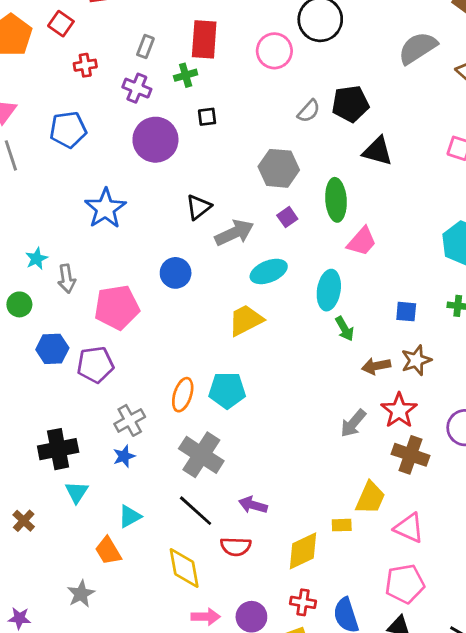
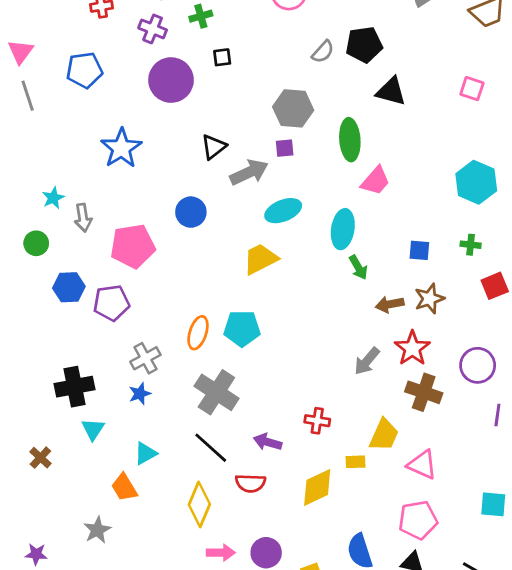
purple square: (287, 217) -> (285, 148), moved, turned 30
yellow diamond: (184, 568) -> (199, 504), turned 33
red cross: (303, 602) -> (317, 421), moved

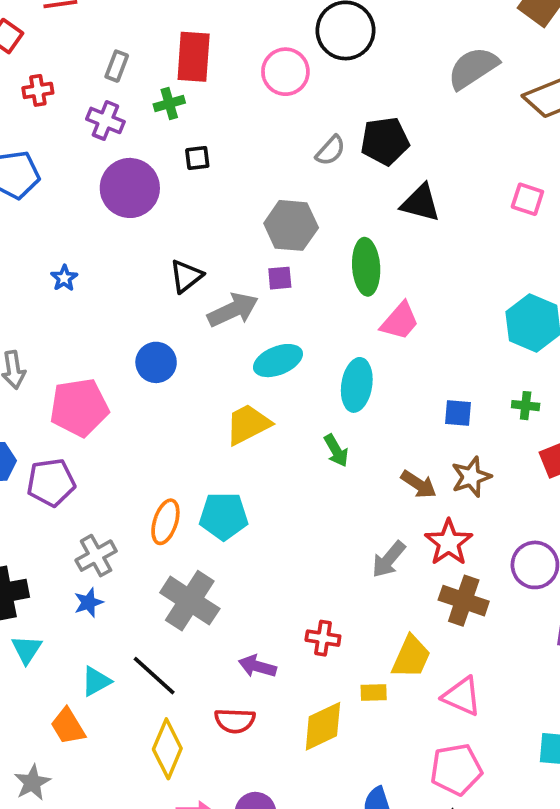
blue star: (121, 148) -> (64, 278), size x0.5
green arrow: (358, 267) -> (336, 451), moved
brown arrow: (390, 304) -> (419, 484), turned -136
black line: (211, 448) -> (154, 676), moved

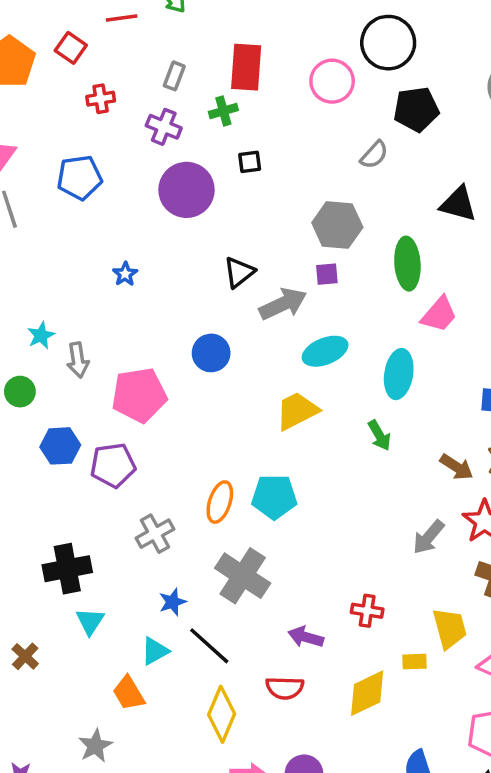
black pentagon: (385, 141) -> (416, 109), moved
blue star: (89, 602) -> (172, 602), moved
yellow trapezoid: (411, 657) -> (450, 628), turned -39

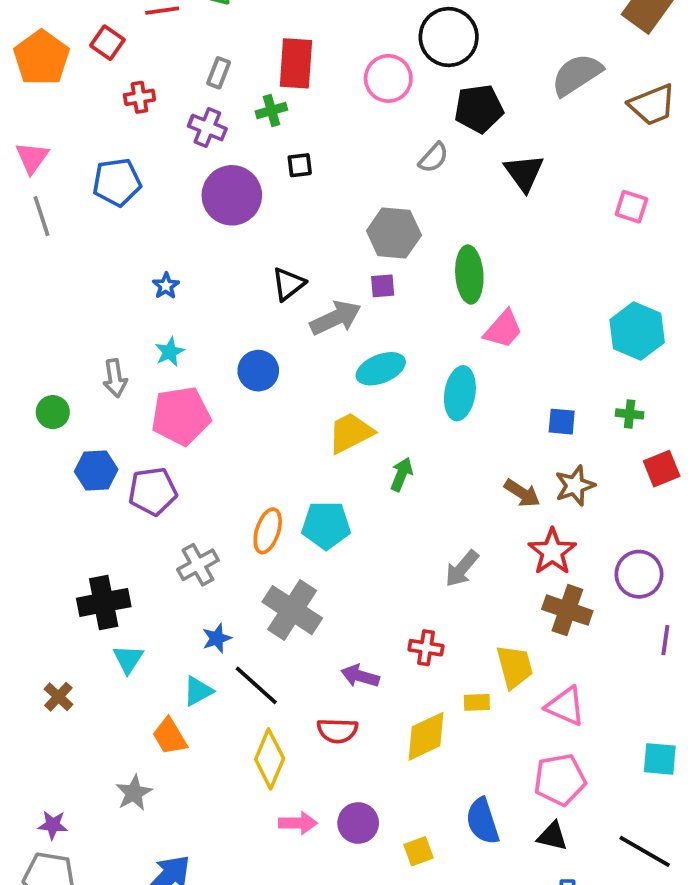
black triangle: (458, 204) -> (524, 173), moved, turned 39
cyan star: (41, 335) -> (170, 352), moved
green arrow: (379, 435) -> (401, 474), moved, turned -128
gray arrow: (429, 537) -> (462, 569), moved

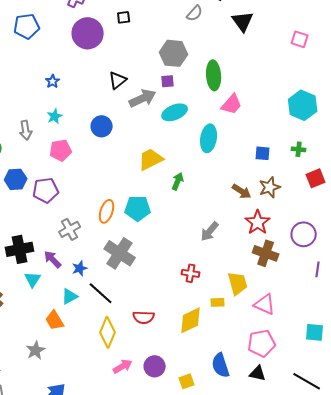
cyan ellipse: (381, 369) -> (175, 112), moved
pink pentagon: (181, 416) -> (61, 150), size x0.7
purple arrow: (360, 676) -> (53, 259), moved, turned 30
pink arrow: (298, 823) -> (123, 366), turned -30

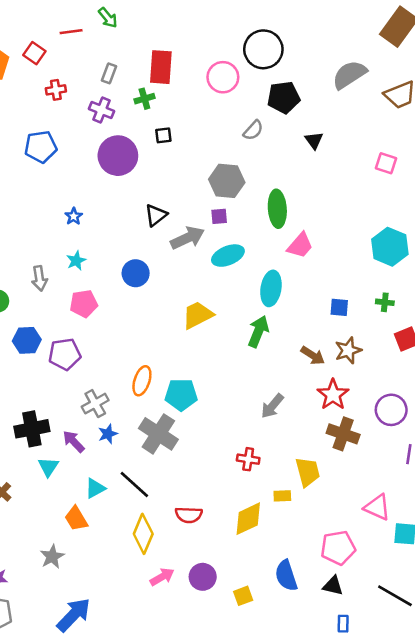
black triangle: (243, 21) -> (314, 140), size x0.7
green arrow: (178, 181) -> (258, 331), moved, size x1.4
cyan pentagon: (138, 208) -> (181, 395), moved
blue star: (80, 268) -> (108, 434), moved
pink triangle: (265, 304) -> (377, 507), moved

